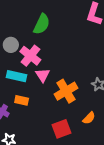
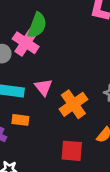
pink cross: (30, 56) -> (26, 43), moved
red square: (61, 129) -> (72, 151), turned 30

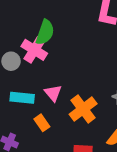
orange rectangle: (20, 120) -> (42, 123), moved, turned 49

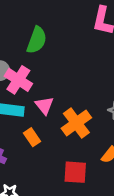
pink cross: (34, 50) -> (18, 80), moved

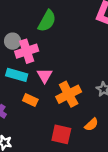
pink cross: (18, 80) -> (27, 51), turned 30
orange rectangle: (32, 137) -> (30, 100), turned -40

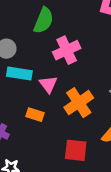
pink cross: (27, 51) -> (67, 50), moved
cyan rectangle: (17, 75) -> (19, 73), moved

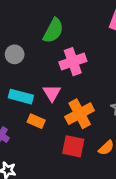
cyan rectangle: (19, 73) -> (21, 97), moved
red square: (76, 150) -> (73, 146), moved

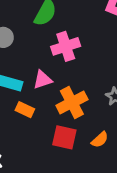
pink triangle: (52, 93) -> (43, 80), turned 42

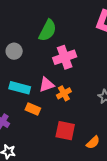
orange cross: (72, 102) -> (64, 93), moved, size x0.6
orange semicircle: (100, 140) -> (93, 142), moved

